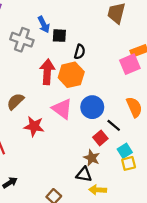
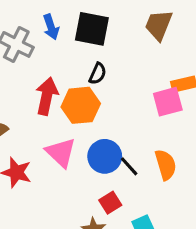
black square: (59, 36) -> (92, 29), moved, size x1.6
black line: (114, 125) -> (129, 166), moved

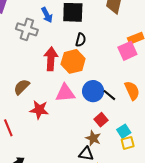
pink triangle: (61, 153) -> (65, 93), turned -40

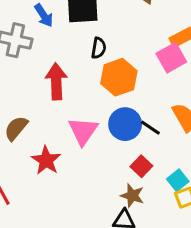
orange hexagon: (73, 61) -> (119, 77), moved
pink triangle: (65, 93) -> (83, 131), turned -45
red star: (39, 110) -> (46, 160), turned 30

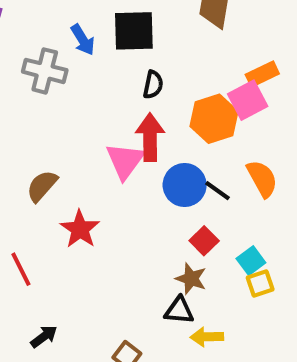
orange hexagon: (119, 77) -> (214, 119), moved
red arrow: (56, 81) -> (150, 137), moved
pink triangle: (83, 131) -> (125, 161), moved

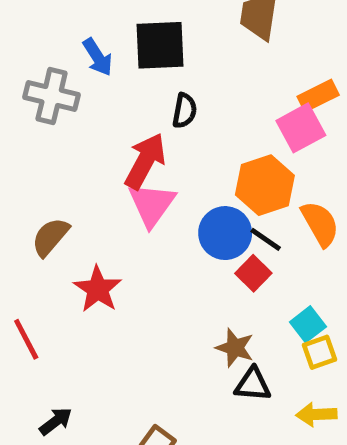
orange hexagon: (214, 119) -> (265, 185), moved
red arrow: (150, 137) -> (145, 161), moved, turned 30
red square: (204, 241) -> (253, 273), moved
black triangle: (179, 310) -> (253, 384), moved
yellow arrow: (207, 337) -> (316, 414), moved

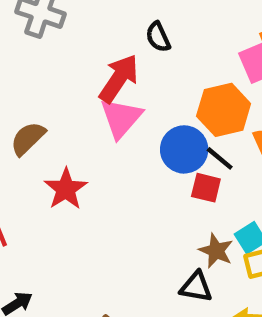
black semicircle: (185, 111) -> (158, 37), turned 140
red square: (253, 273) -> (206, 188), turned -36
brown star: (235, 348) -> (216, 251), moved

